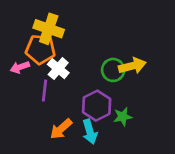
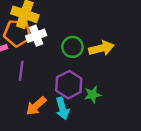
white cross: (58, 69) -> (36, 36), moved, turned 30
green circle: (113, 70) -> (73, 47), moved

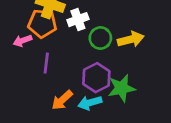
white cross: (36, 36) -> (78, 20), moved
green star: (93, 95) -> (121, 88), size x1.5
cyan arrow: (62, 108) -> (90, 103), turned 90

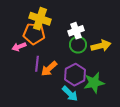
white cross: (78, 20) -> (76, 31), moved
orange arrow: (62, 100) -> (49, 69), moved
cyan arrow: (90, 103) -> (70, 94), turned -120

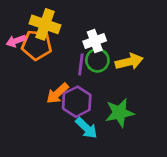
pink arrow: (19, 47) -> (16, 41), moved
purple line: (37, 64) -> (81, 64), moved
purple hexagon: (75, 75) -> (77, 102), moved

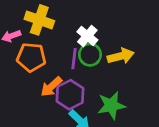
white cross: (95, 41) -> (87, 36), turned -30
orange pentagon: (37, 45) -> (31, 57), moved

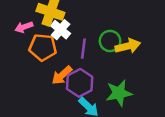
white cross: (87, 36) -> (61, 30), moved
green circle: (90, 55) -> (110, 41), moved

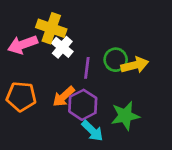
pink arrow: (24, 27) -> (23, 45), size x1.5
orange pentagon: (43, 47) -> (21, 97), moved

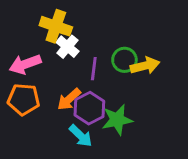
pink arrow: (23, 45) -> (25, 64), moved
green star: (125, 116) -> (117, 120), moved
cyan arrow: (92, 131) -> (81, 136), moved

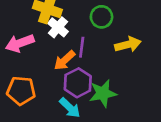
green circle: (124, 60) -> (101, 17), moved
orange pentagon: (24, 99) -> (21, 91), moved
orange arrow: (69, 99) -> (65, 60), moved

